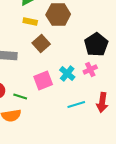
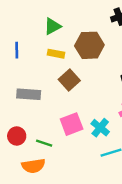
cyan cross: (67, 74) -> (100, 128), moved

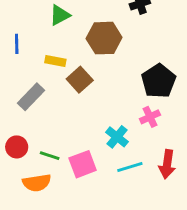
yellow rectangle: (56, 54) -> (55, 61), moved
gray rectangle: (29, 94) -> (31, 97), turned -50
pink square: (72, 124) -> (83, 164), moved

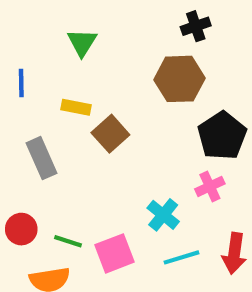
green triangle: (60, 15) -> (82, 42), turned -30
brown hexagon: (104, 38) -> (179, 79), moved
gray rectangle: (31, 97) -> (42, 158), turned -68

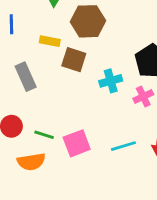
brown hexagon: (179, 79) -> (88, 21), moved
brown square: (110, 134) -> (74, 60), turned -30
cyan cross: (163, 215) -> (111, 81), moved, turned 35

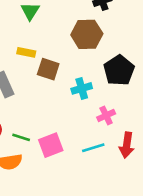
brown hexagon: (88, 21) -> (87, 34), moved
pink cross: (143, 96) -> (106, 115), moved

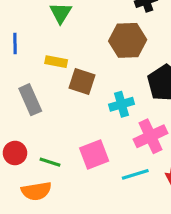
pink cross: (106, 115) -> (150, 136), size x1.5
pink square: (51, 145) -> (94, 155), moved

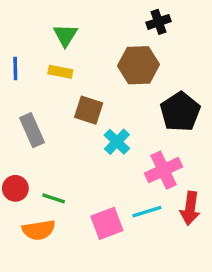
yellow rectangle: (56, 62) -> (60, 72), moved
cyan cross: (122, 104) -> (117, 142), moved, turned -30
pink square: (94, 155) -> (107, 223), moved

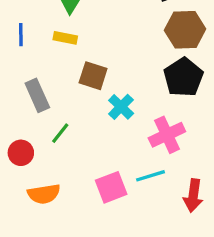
brown hexagon: (139, 65) -> (185, 30), moved
green line: (54, 198) -> (60, 133), moved, turned -70
red arrow: (190, 208) -> (193, 196), moved

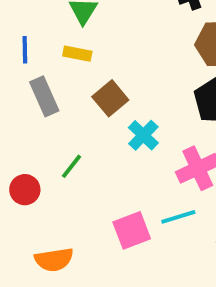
brown square: (93, 76) -> (110, 98), turned 32
gray rectangle: (37, 95) -> (44, 96), moved
orange semicircle: (44, 194) -> (54, 260), moved

